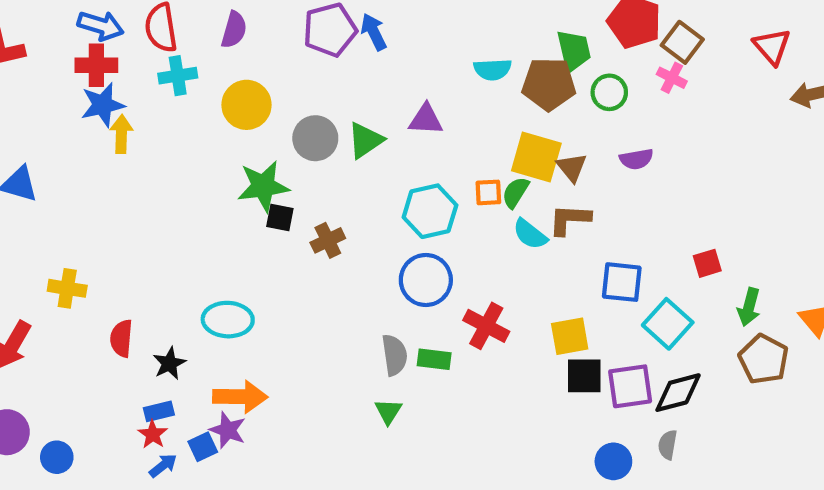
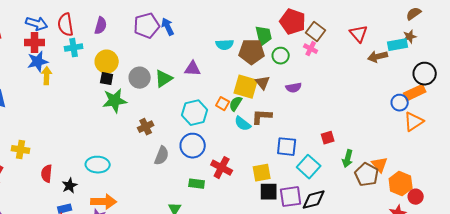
brown triangle: (572, 167) -> (263, 83), moved
orange square: (488, 192) -> (223, 104), turned 32
black square: (280, 217) -> (107, 79), moved
gray semicircle: (395, 355) -> (162, 156), moved, turned 30
brown pentagon: (764, 359) -> (367, 175), moved

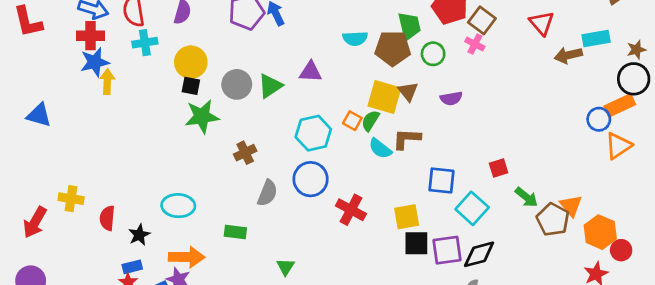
brown star: (410, 37) -> (636, 50), moved
yellow cross: (21, 150) -> (71, 199), moved
green arrow: (348, 159) -> (526, 197), turned -66
green rectangle: (197, 184) -> (235, 232), moved

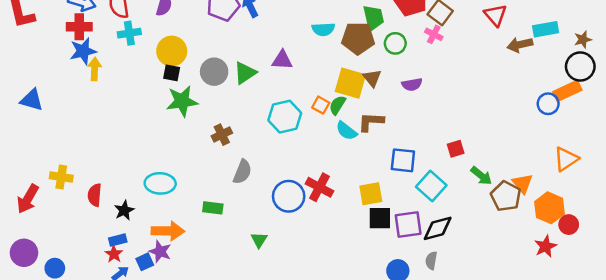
orange triangle: (618, 146) -> (566, 159), moved
blue circle: (311, 179) -> (289, 196), moved

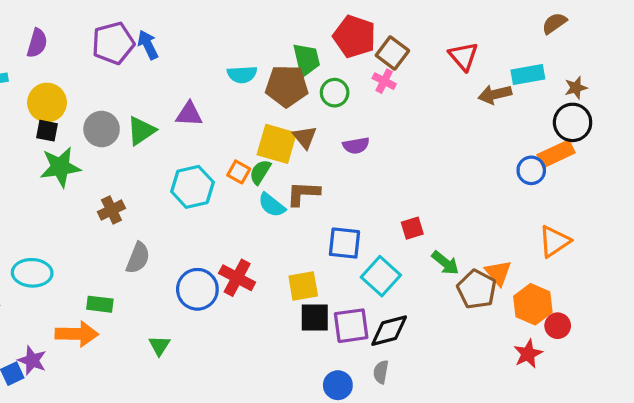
orange arrow: (168, 231) -> (77, 334), moved

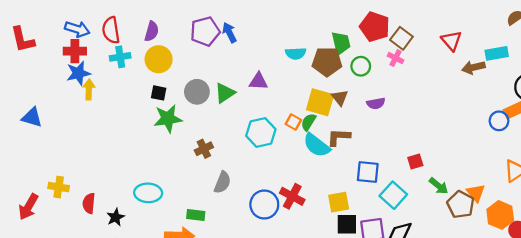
yellow circle: (47, 103) -> (159, 59), moved
cyan semicircle: (272, 205) -> (317, 145), size x1.4

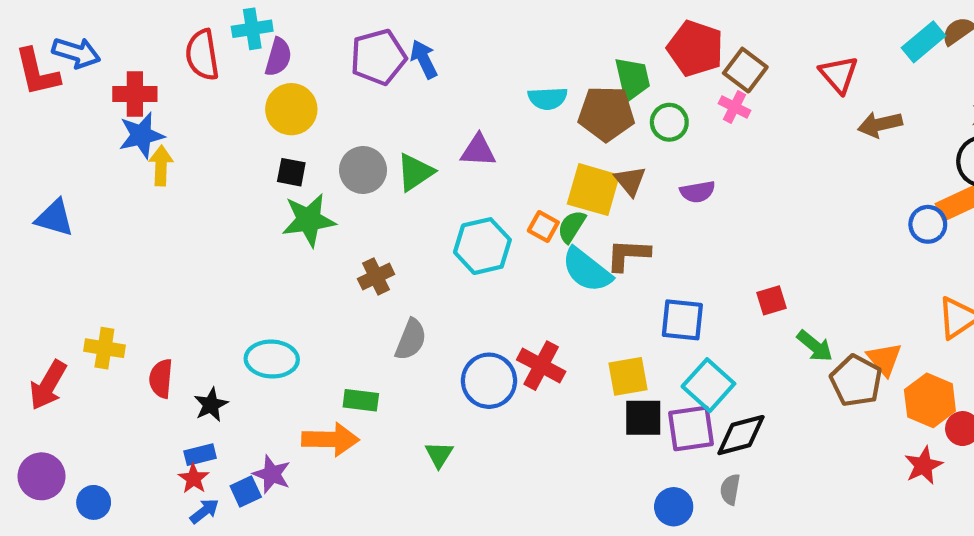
blue arrow: (77, 29) -> (76, 53), moved
cyan rectangle: (497, 53) -> (923, 42), moved, turned -30
cyan cross: (120, 57) -> (252, 29), moved
cyan square: (393, 195) -> (708, 385), moved

